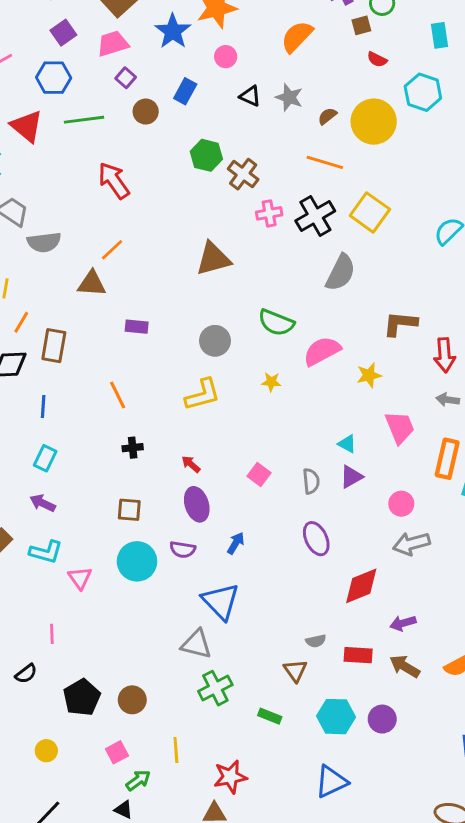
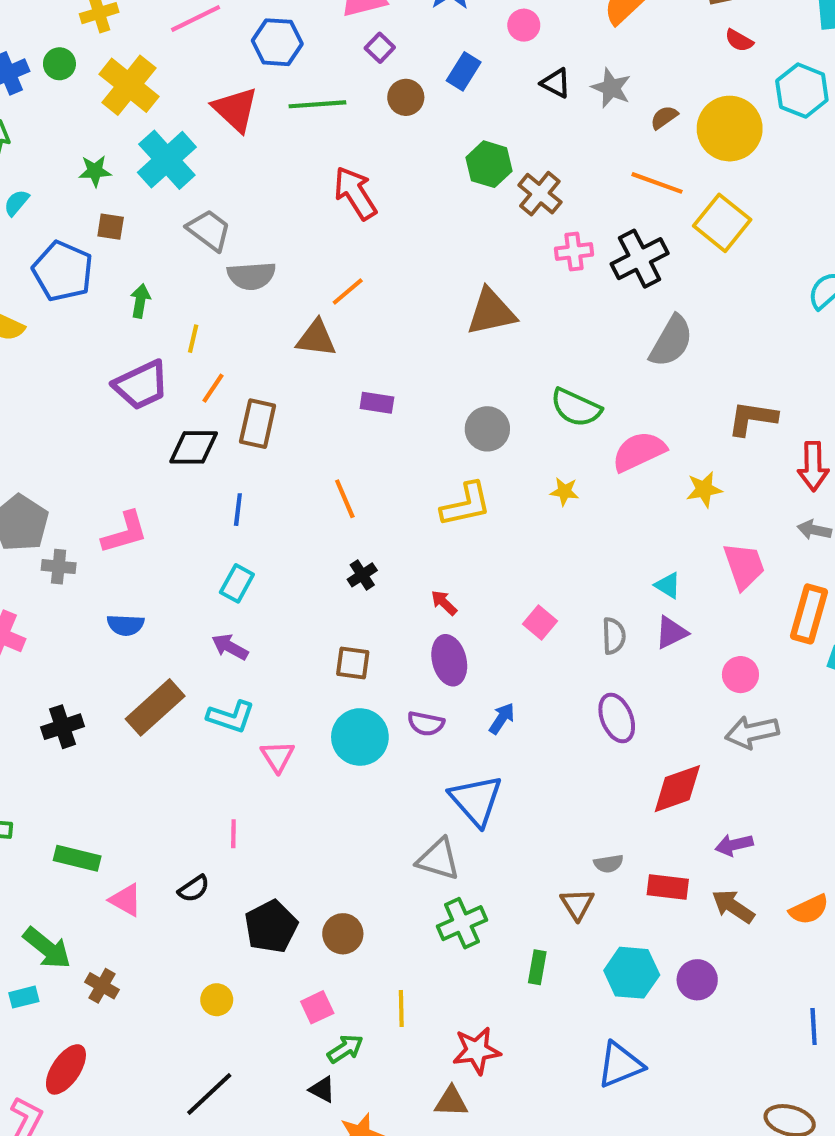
yellow square: (370, 212) -> (722, 223), moved
black cross: (133, 448) -> (362, 575), turned -30
green rectangle: (270, 716) -> (537, 967), turned 75

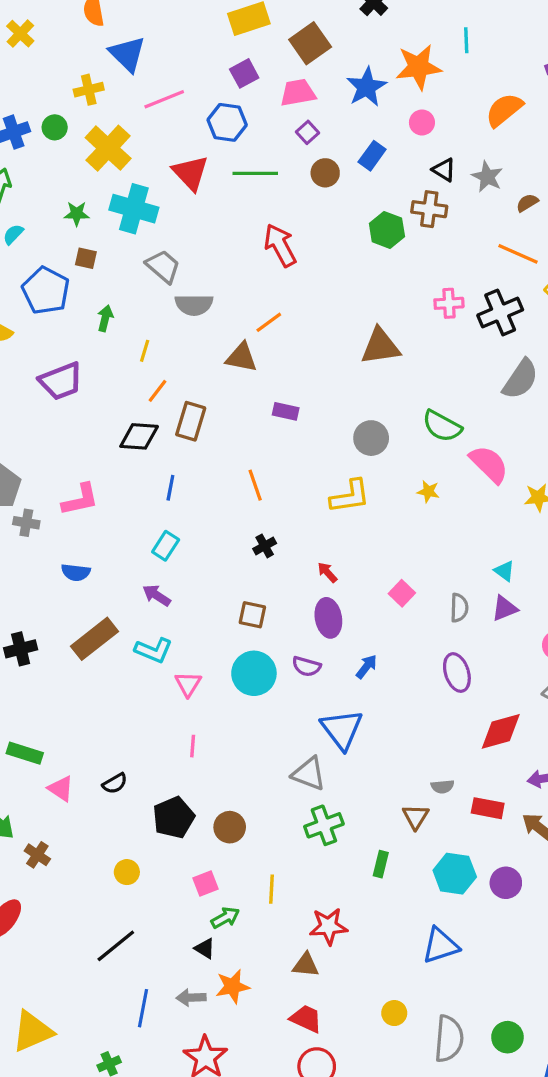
cyan cross: (167, 160) -> (134, 209), turned -36
brown cross: (540, 194) -> (429, 209), moved, turned -36
purple trapezoid: (141, 385) -> (61, 381), moved
pink semicircle: (639, 452) -> (489, 464), turned 66
pink line: (233, 834) -> (193, 746), moved

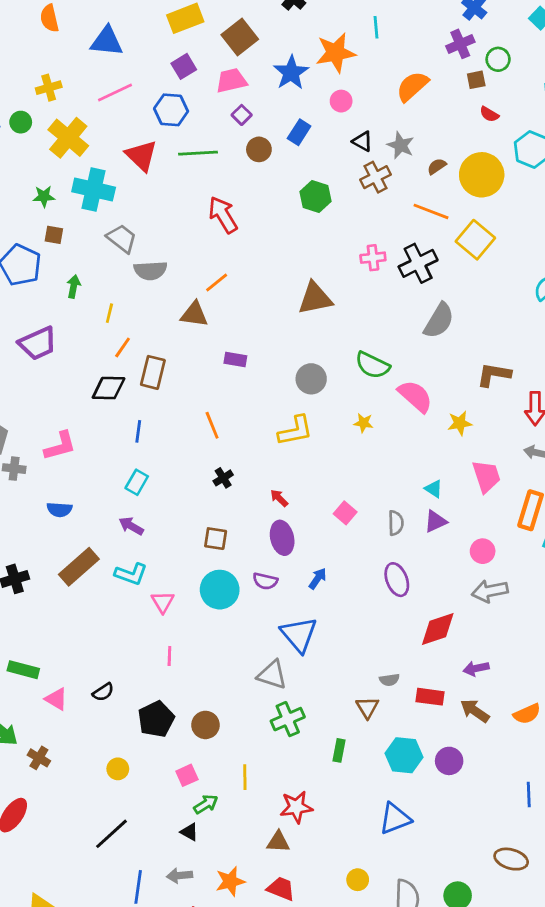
blue triangle: (127, 54) -> (107, 41), moved, turned -36
brown cross: (429, 209) -> (375, 177), moved, turned -32
orange star: (233, 986) -> (230, 881), moved

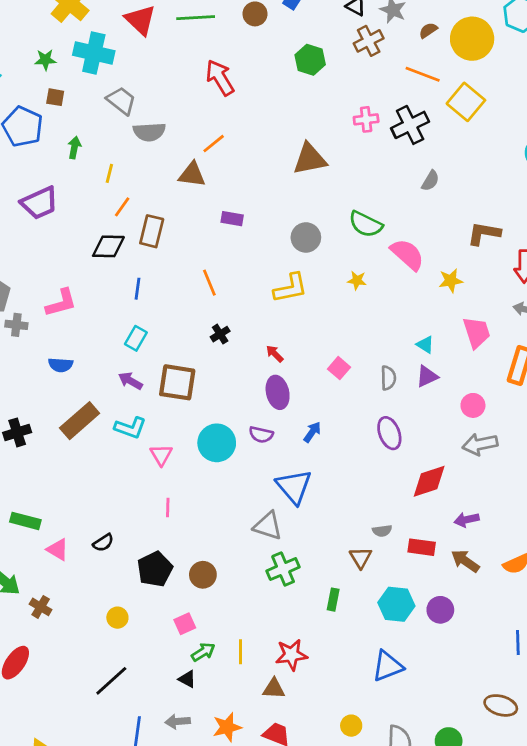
gray semicircle: (439, 321) -> (430, 181), size x0.6
brown square: (216, 539) -> (177, 382), moved, size x1.6
yellow line: (245, 777) -> (240, 652), moved

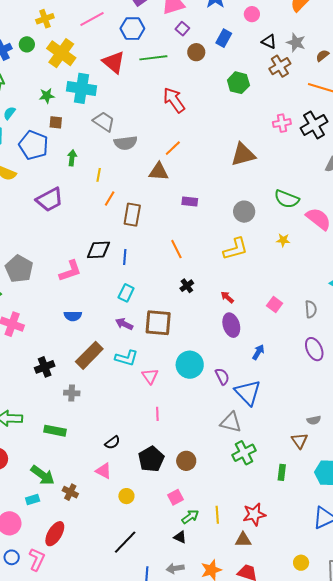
black diamond: (108, 246) -> (98, 250), moved
gray cross: (16, 325) -> (72, 393), moved
purple semicircle: (261, 435) -> (222, 376), moved, turned -126
pink triangle: (58, 550) -> (104, 471), moved

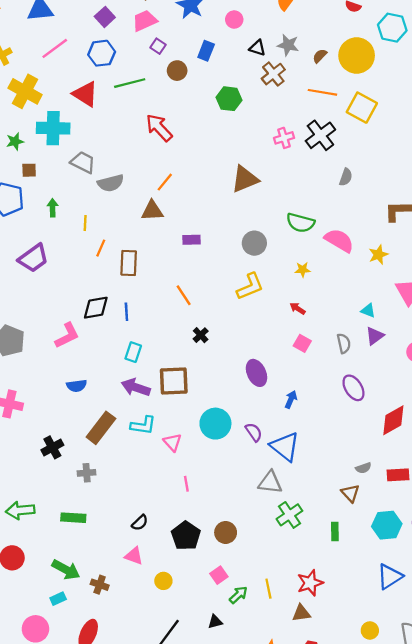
red arrow: (227, 297) -> (298, 308), moved
purple arrow: (124, 324) -> (136, 387), size x1.4
black triangle: (180, 537) -> (215, 622), moved, turned -32

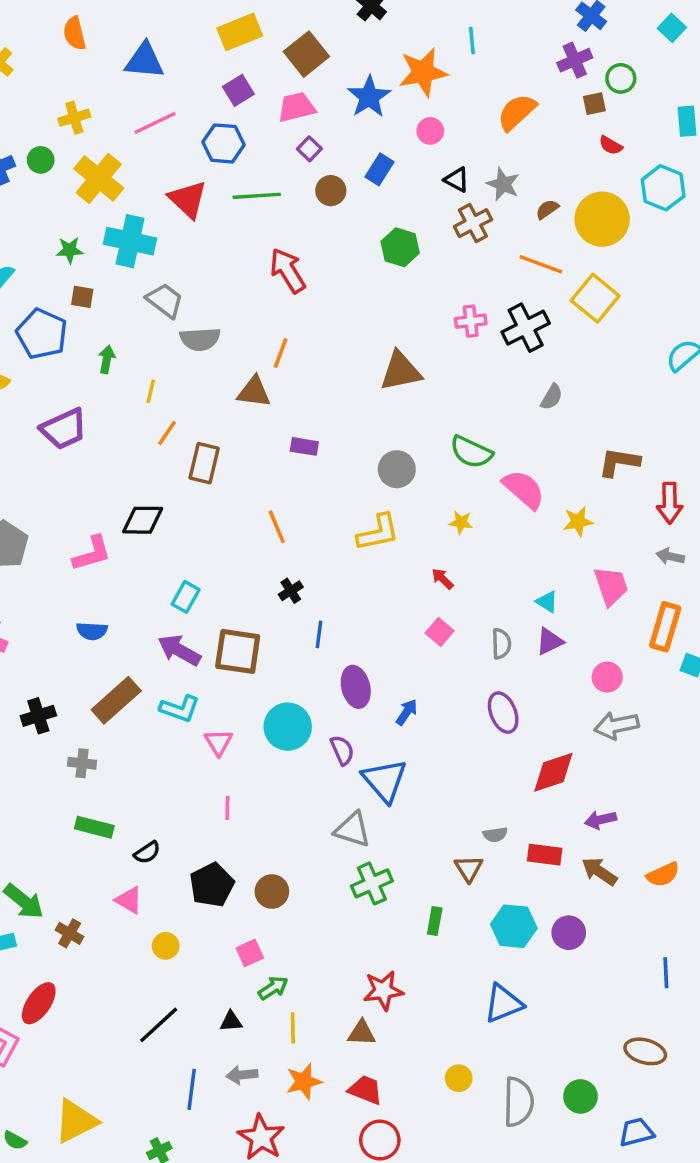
orange line: (165, 182) -> (281, 353), turned -30
blue line: (126, 312) -> (319, 634), moved
purple ellipse: (256, 373) -> (356, 687), moved
green rectangle: (73, 518) -> (94, 827), moved
yellow line: (268, 589) -> (293, 1028), moved

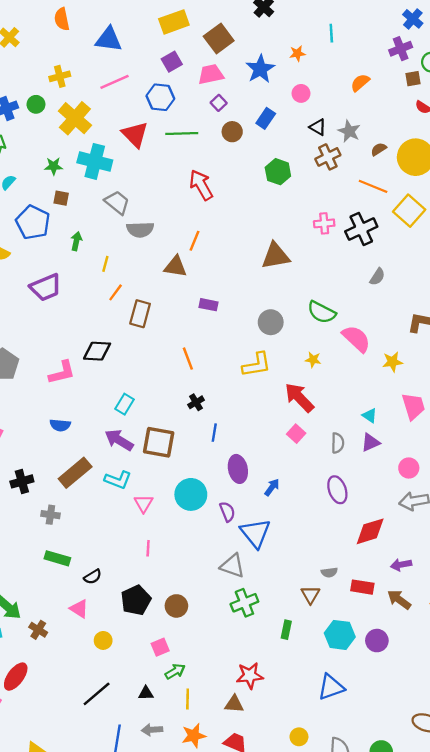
orange star: (423, 72) -> (297, 53), size x0.5
orange semicircle: (517, 112) -> (360, 83), size x0.7
red arrow: (442, 579) -> (299, 398), size x2.0

